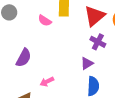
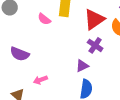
purple semicircle: (24, 58) -> (20, 54), turned 78

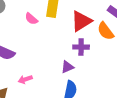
purple cross: (95, 45) -> (81, 47), turned -35

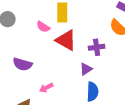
red triangle: (81, 21) -> (66, 40), moved, turned -50

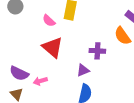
red triangle: (66, 40) -> (53, 47), moved
purple semicircle: (23, 64) -> (19, 73), moved

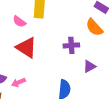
purple triangle: (83, 70) -> (89, 66), moved

